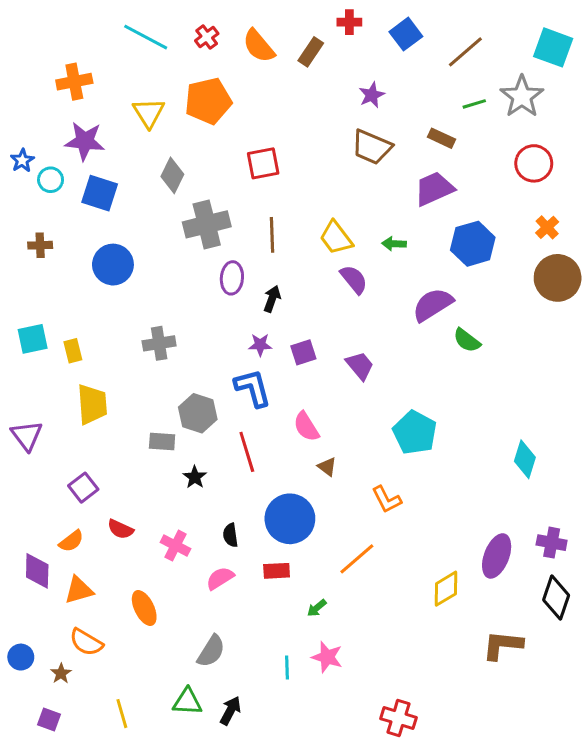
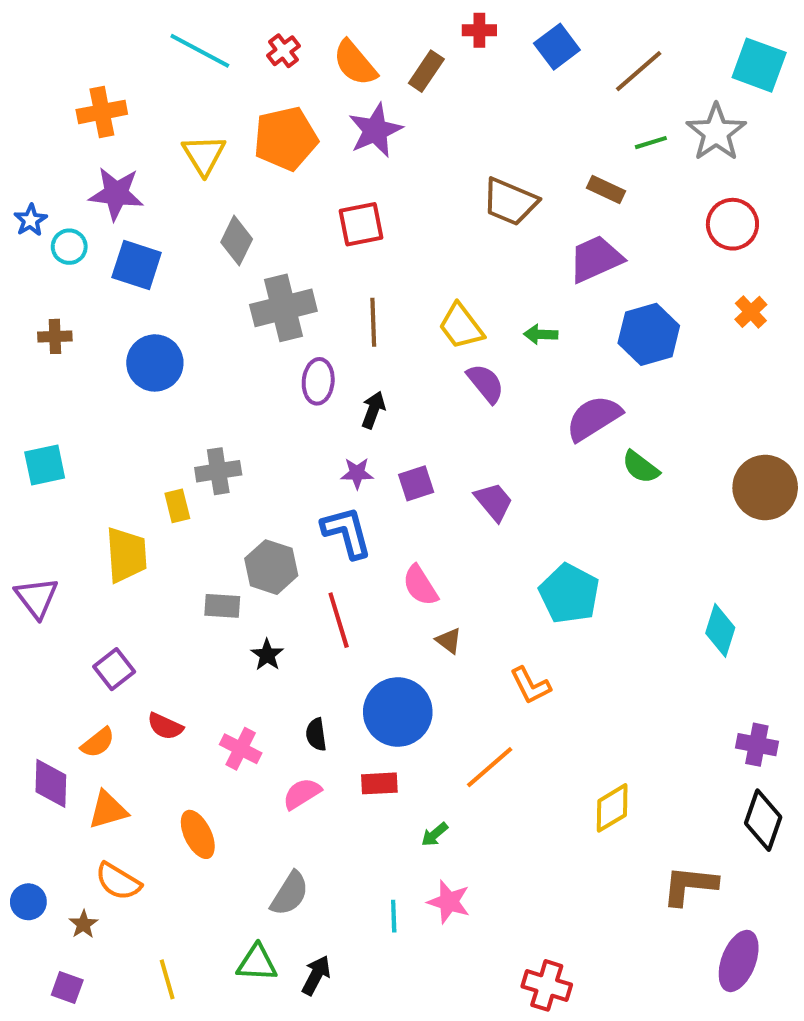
purple star: (372, 95) -> (375, 130), moved, size x1.5
brown circle: (558, 278) -> (765, 487), moved
yellow rectangle: (73, 351) -> (177, 506), moved
purple ellipse: (497, 556) -> (739, 961), moved

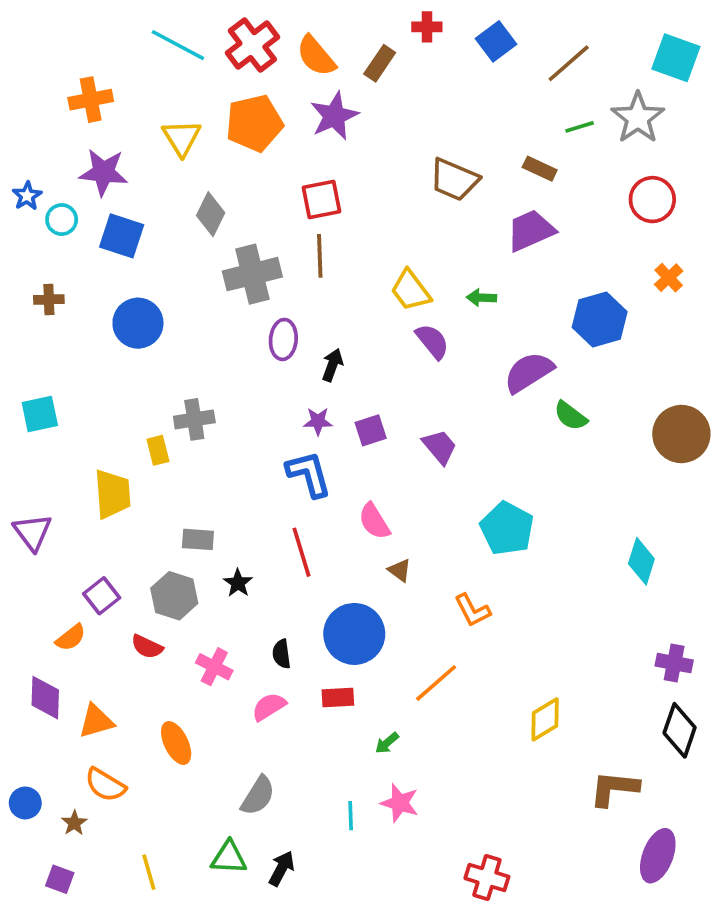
red cross: (283, 51) -> (252, 45), size x1.8
brown line: (373, 322) -> (320, 256), moved
blue hexagon: (649, 334) -> (600, 319), moved
gray hexagon: (271, 567) -> (174, 596), moved
orange semicircle: (98, 743) -> (71, 638), moved

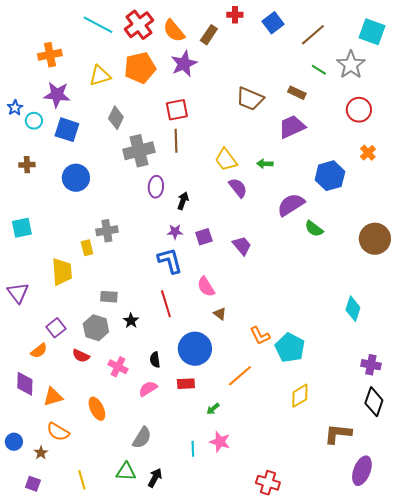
green line: (580, 127) -> (319, 70), turned 49
yellow triangle: (182, 138) -> (100, 76), turned 45
cyan pentagon: (507, 529) -> (290, 348), moved

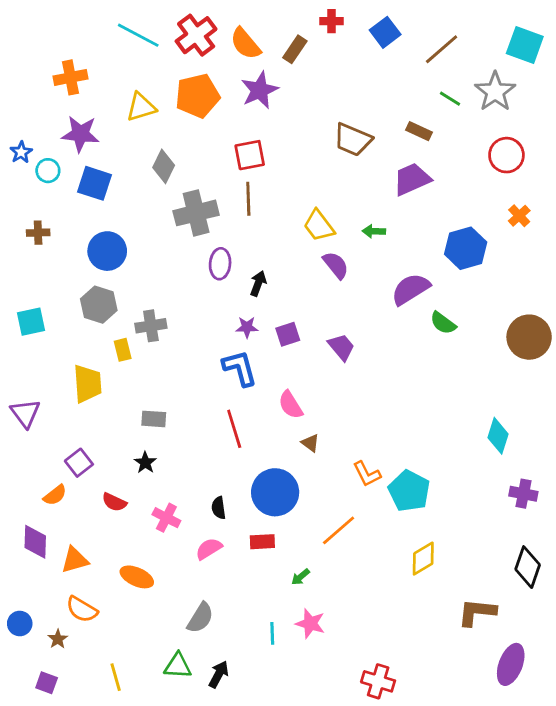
black star: (131, 321) -> (145, 463), moved
gray hexagon: (96, 328) -> (99, 305), moved
purple cross: (371, 365) -> (523, 494), moved
orange ellipse: (97, 409) -> (137, 577), turned -40

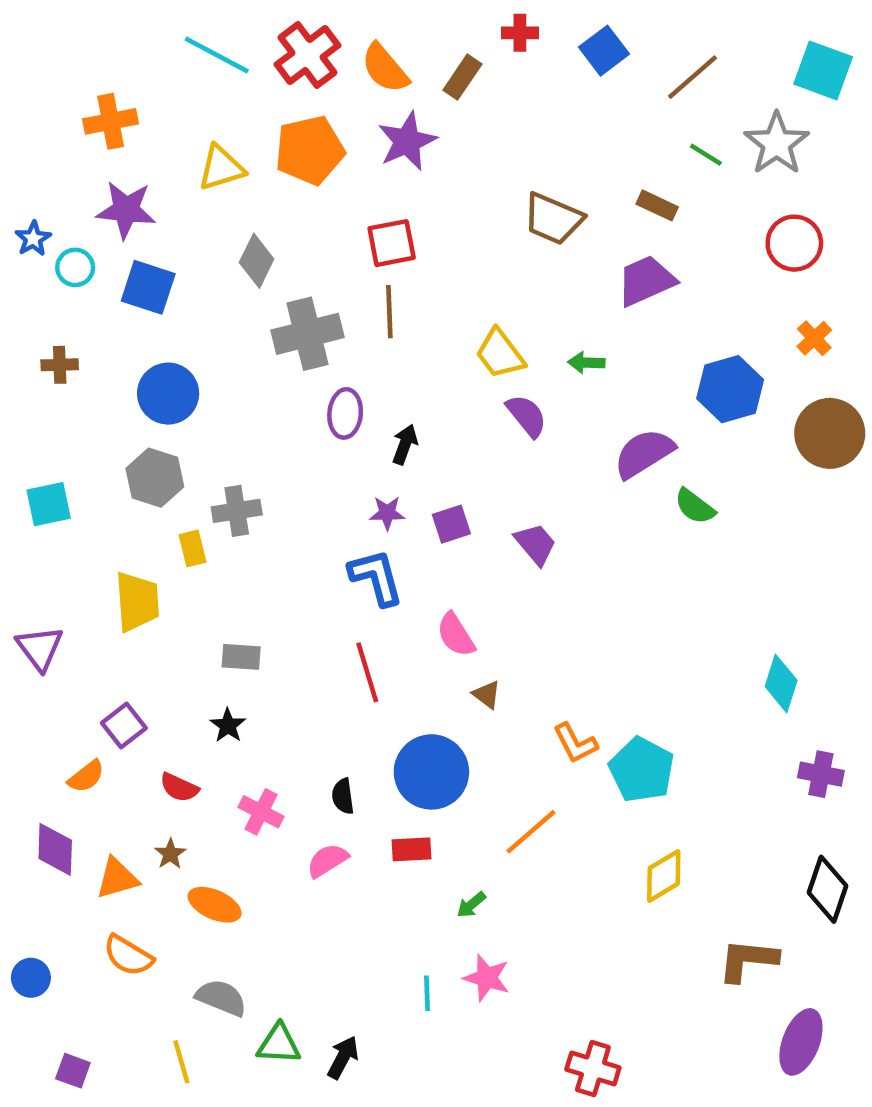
brown circle: (529, 337) -> (830, 433), moved
gray semicircle: (200, 618) -> (221, 998), moved, turned -100
brown star: (58, 639) -> (170, 854), moved

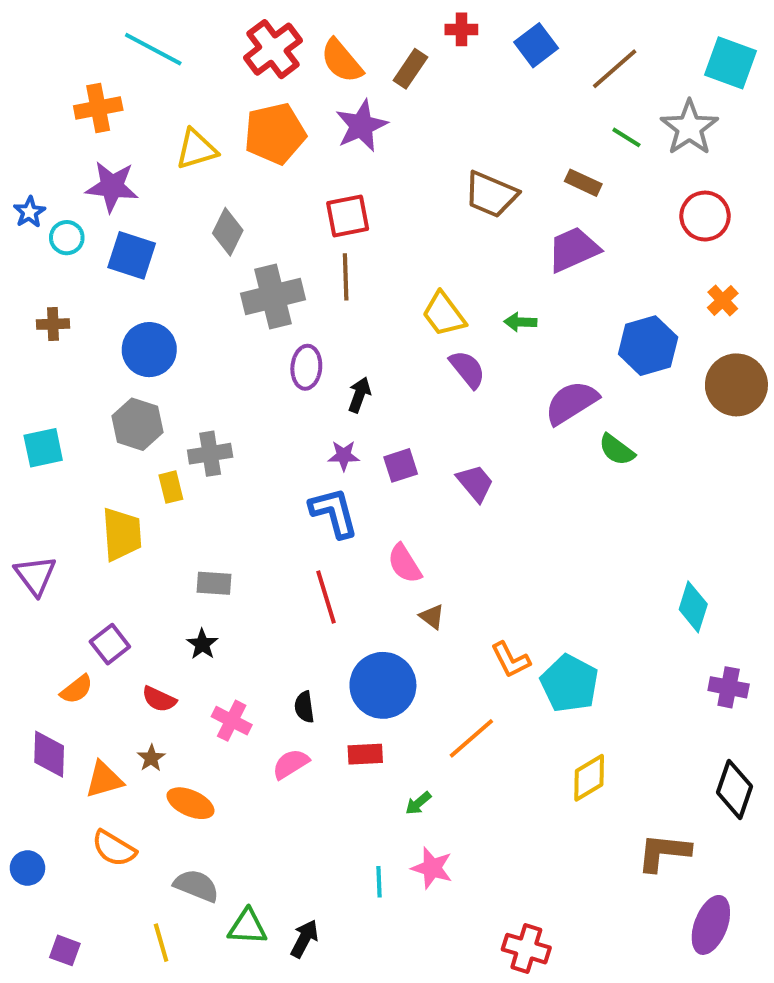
cyan line: (217, 55) -> (153, 49), moved

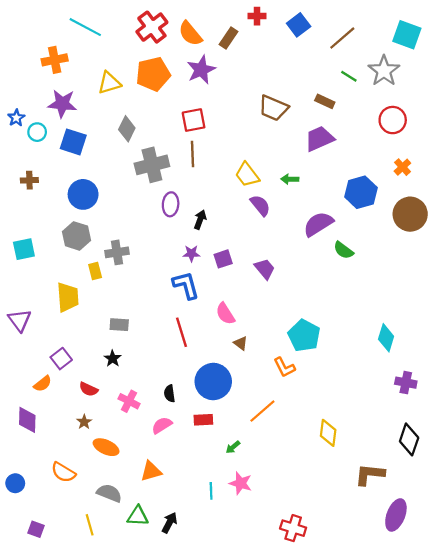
cyan pentagon: (569, 683) -> (304, 336), moved
yellow diamond: (589, 778) -> (328, 433), turned -52
orange triangle: (104, 780) -> (151, 471), moved

